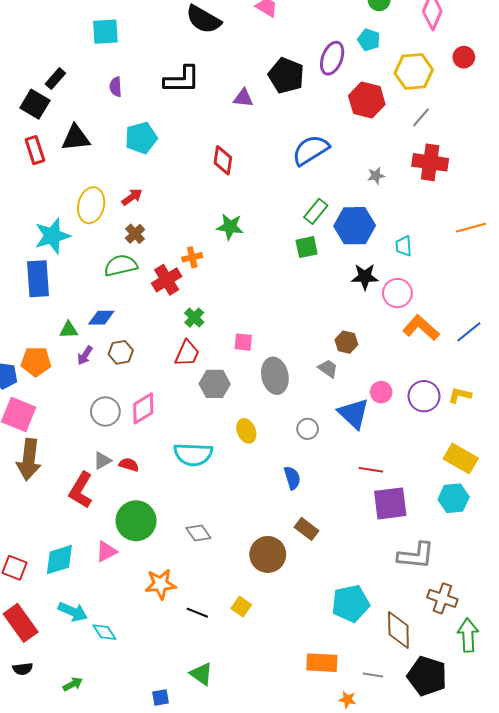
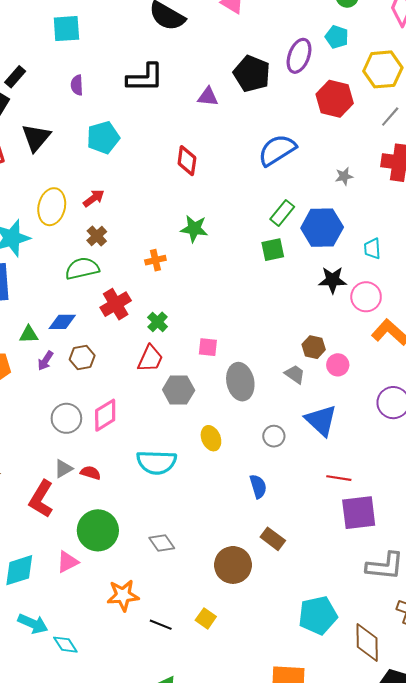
black triangle: (76, 138) -> (36, 138), turned -44
red cross: (167, 280) -> (116, 304), moved
pink circle: (381, 392) -> (338, 365), moved

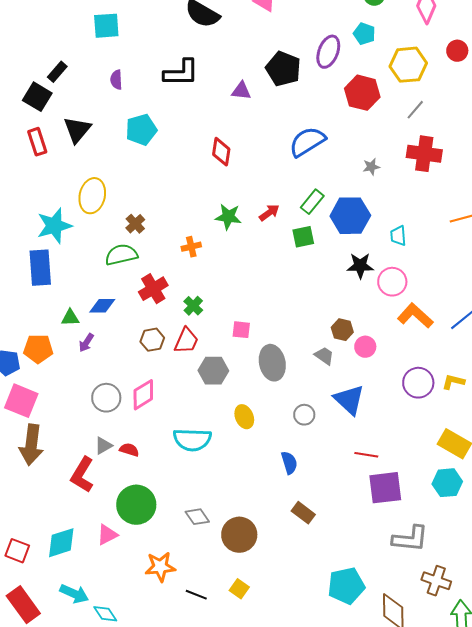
red arrow: (94, 198) -> (269, 213), moved
brown hexagon: (82, 358) -> (152, 340), moved
brown circle: (233, 565) -> (239, 535), moved

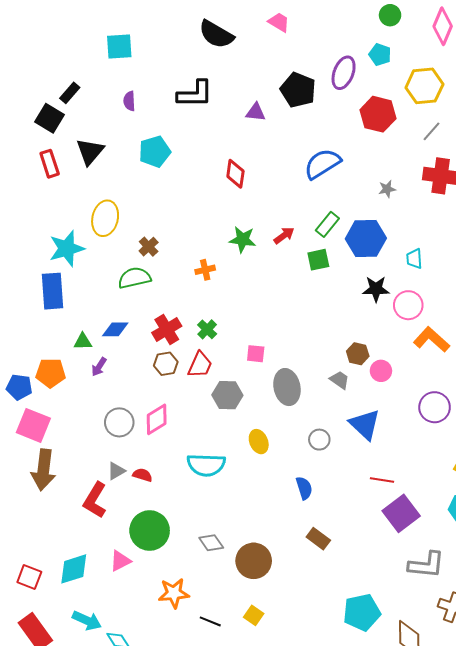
red cross: (153, 289) -> (167, 329), moved
purple square: (385, 488) -> (401, 513), turned -30

